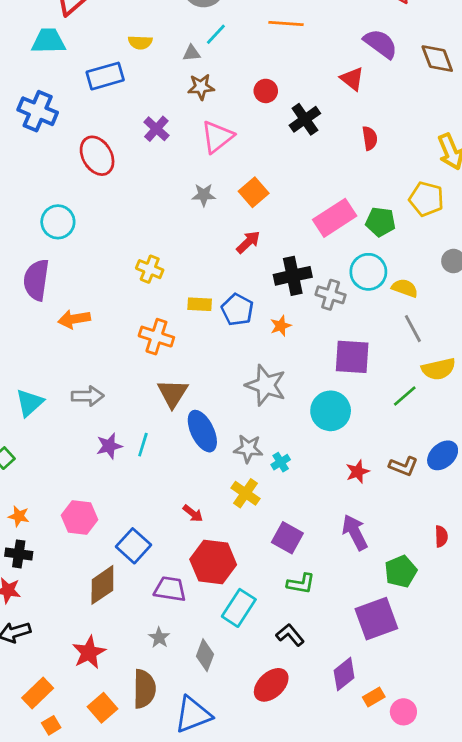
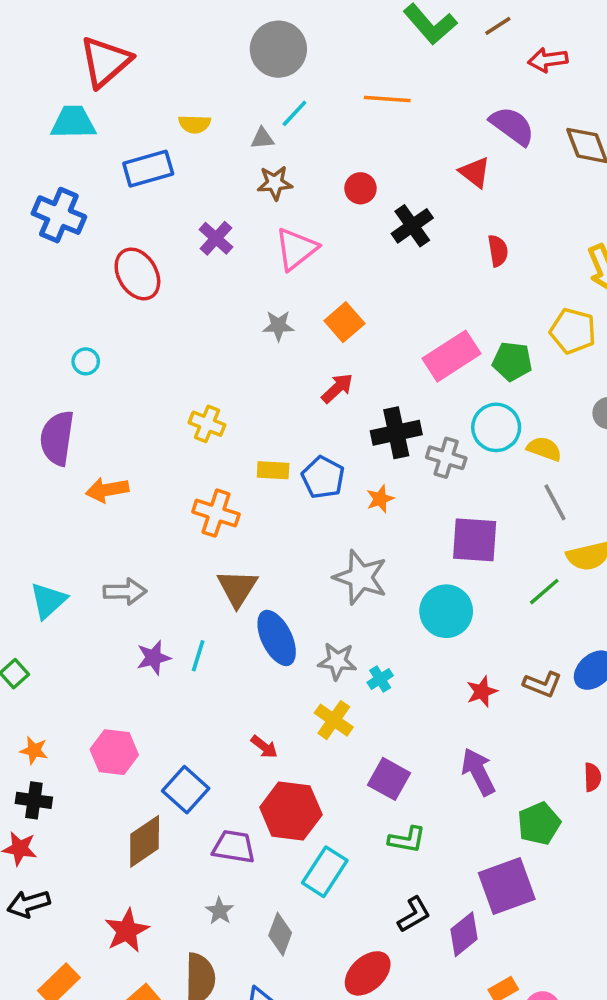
cyan circle: (58, 222) -> (86, 361), size x0.6
black L-shape: (290, 635) -> (414, 915), moved, turned 100
purple diamond: (344, 674) -> (464, 934), moved

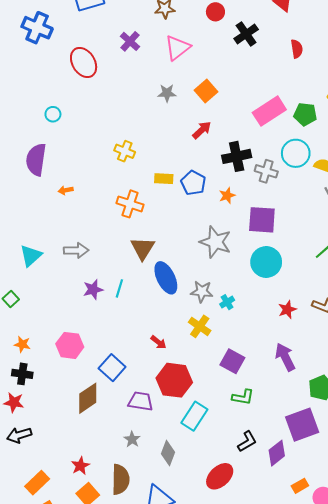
orange arrow: (107, 490) -> (66, 190), size x0.6
purple square: (475, 540) -> (262, 220), moved
red star: (127, 931) -> (80, 466), moved, size x0.7

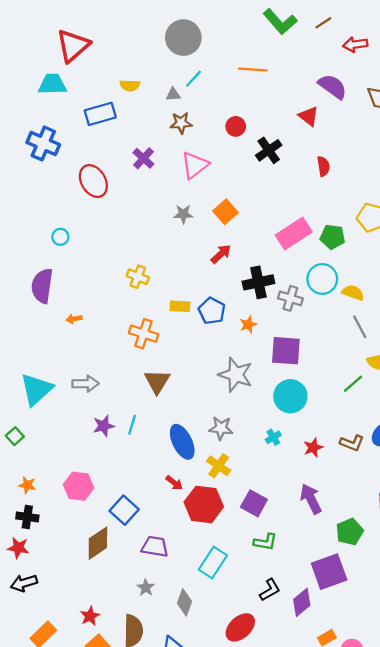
cyan triangle: (31, 256) -> (36, 389), size x1.4
blue ellipse: (166, 278) -> (182, 442), moved
cyan cross: (227, 302) -> (273, 437), moved
red hexagon: (174, 380) -> (204, 504), moved

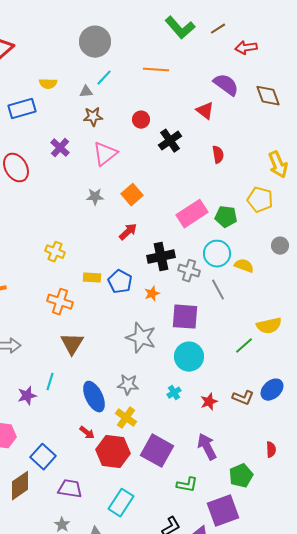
gray line: (360, 327) -> (218, 290), moved
purple star: (104, 426) -> (27, 396), moved
purple square: (254, 503) -> (157, 451), size x1.4
green L-shape: (265, 542) -> (187, 485), moved

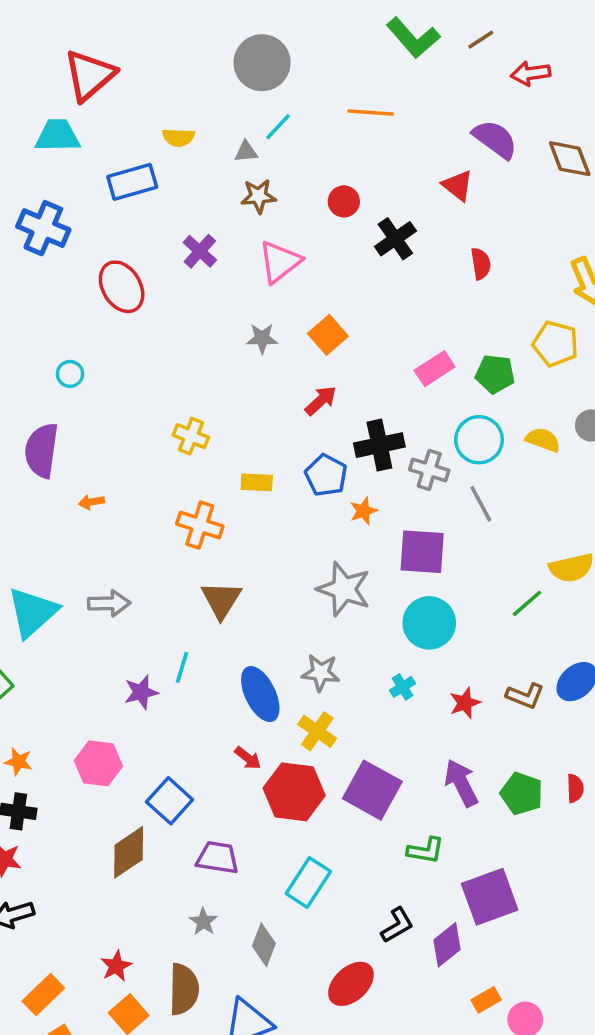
pink rectangle: (192, 214) -> (435, 369), size x0.7
yellow semicircle: (244, 266) -> (543, 440), moved
blue pentagon: (120, 282) -> (326, 475), moved
green pentagon: (241, 476) -> (522, 794), moved, turned -30

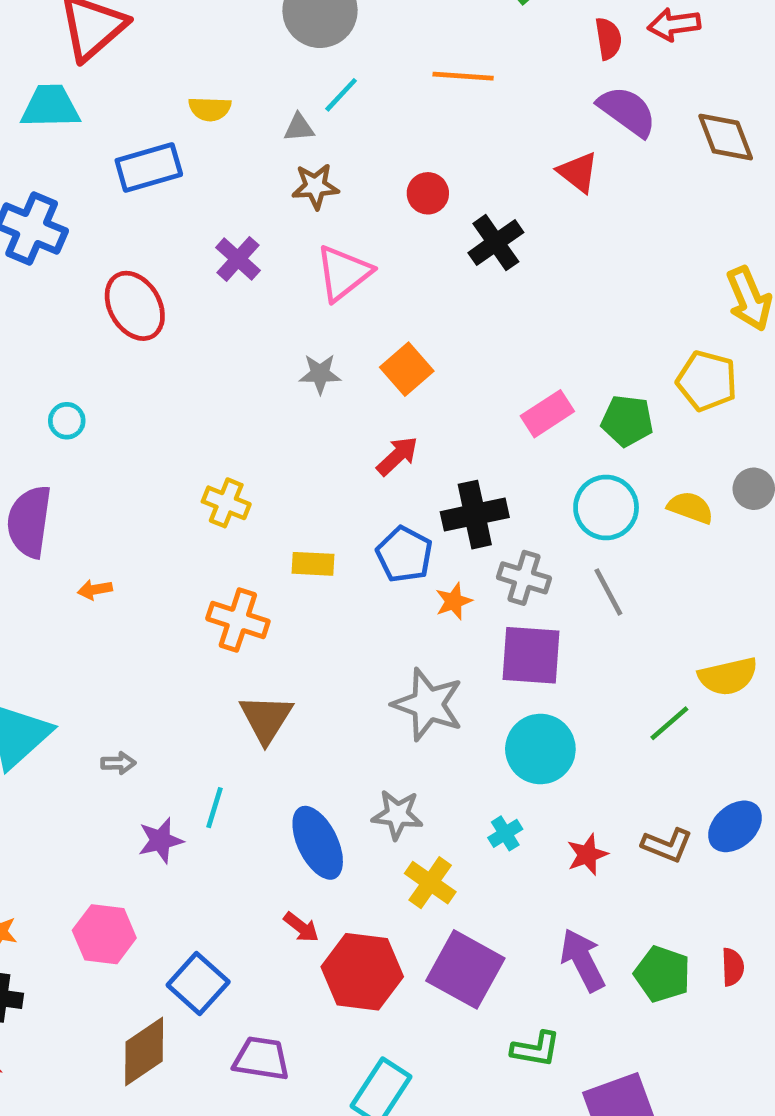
red semicircle: (481, 264) -> (608, 39), moved
gray cross: (429, 470) -> (524, 578), moved
gray arrow: (109, 603) -> (118, 763), moved, size x0.6
yellow cross: (317, 731) -> (430, 883), moved

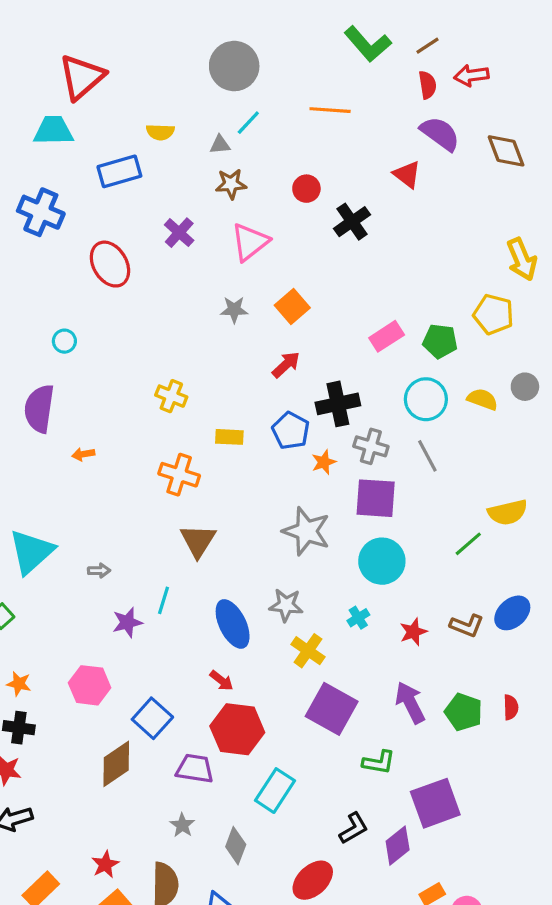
red hexagon: (362, 972) -> (237, 729), moved

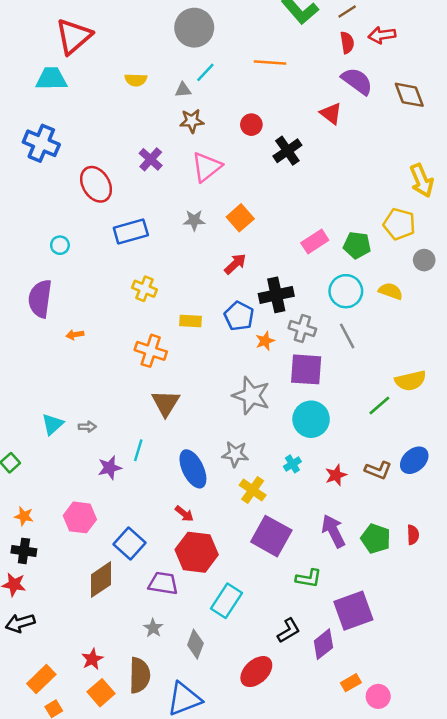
blue rectangle: (119, 171) -> (131, 232), moved
gray circle: (525, 387) -> (424, 260), moved
cyan triangle: (31, 552) -> (53, 424), moved, size x0.6

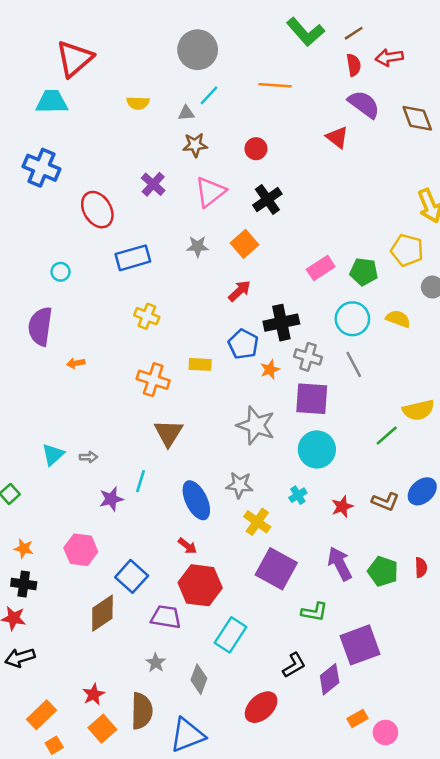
black cross: (287, 151) -> (267, 199), moved
yellow rectangle: (190, 321) -> (200, 364), moved

